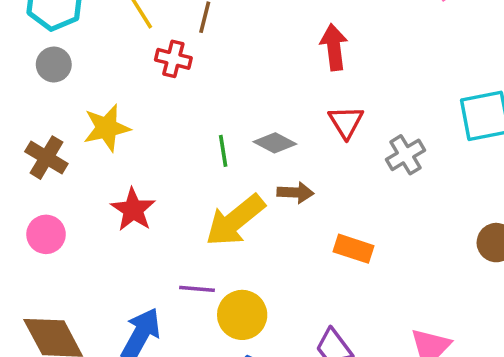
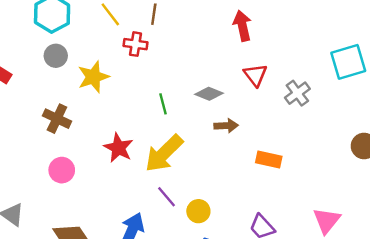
yellow star: (107, 128) -> (93, 77), moved
green line: (223, 151) -> (163, 104), moved
yellow arrow: (235, 220) -> (164, 153), moved
purple line: (197, 289) -> (166, 197), turned 50
yellow circle: (242, 315) -> (198, 211), size x0.7

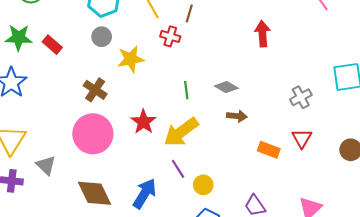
red triangle: (255, 75) -> (302, 138), moved
pink circle: (62, 170) -> (93, 134), size x1.8

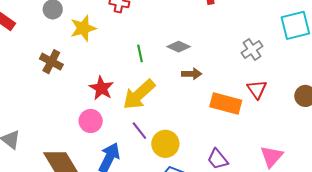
pink circle: (93, 134) -> (91, 121), moved, size x0.6
orange rectangle: (269, 150) -> (226, 104), size x1.4
yellow circle: (203, 185) -> (165, 144), size x1.4

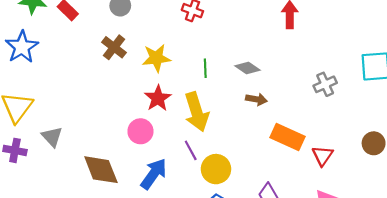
yellow star: (83, 28) -> (156, 58), moved
brown cross: (51, 62) -> (114, 47), moved
red triangle: (257, 89) -> (323, 156), moved
yellow arrow: (139, 95) -> (197, 112), turned -75

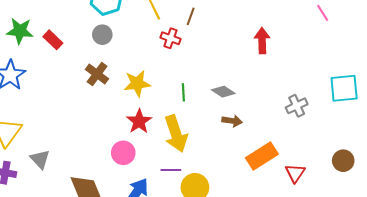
orange rectangle: (287, 137) -> (262, 156), turned -56
purple line: (191, 150) -> (171, 170), turned -60

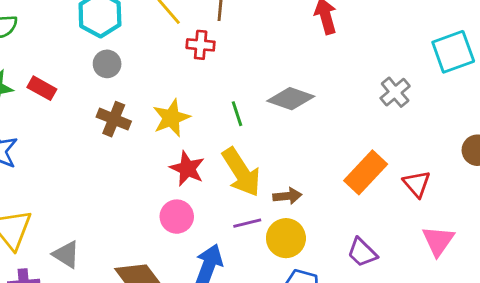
gray diamond: (223, 92) -> (291, 99), size x1.4
brown arrow: (232, 121) -> (287, 196), moved

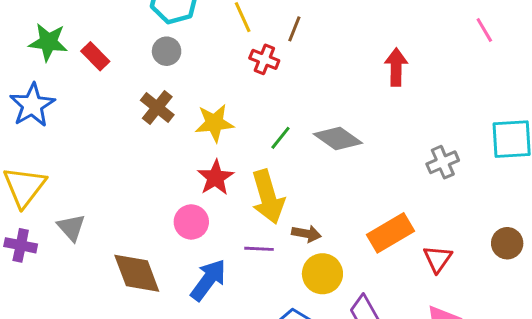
green line: (237, 114) -> (280, 138), turned 40
yellow circle: (286, 238) -> (322, 274), moved

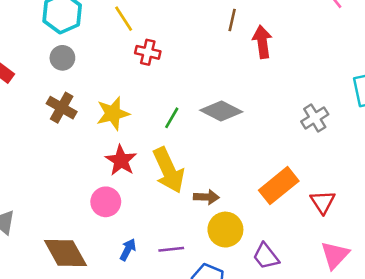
brown line: (294, 29) -> (232, 20), moved
purple line: (259, 249) -> (171, 249), moved
blue arrow: (208, 280) -> (128, 250), size x0.6

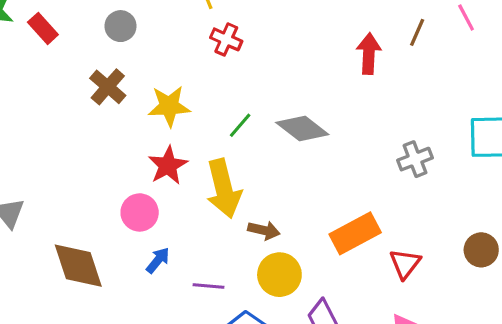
brown line: (232, 20) -> (417, 32), moved
blue arrow: (128, 250) -> (158, 260), moved

